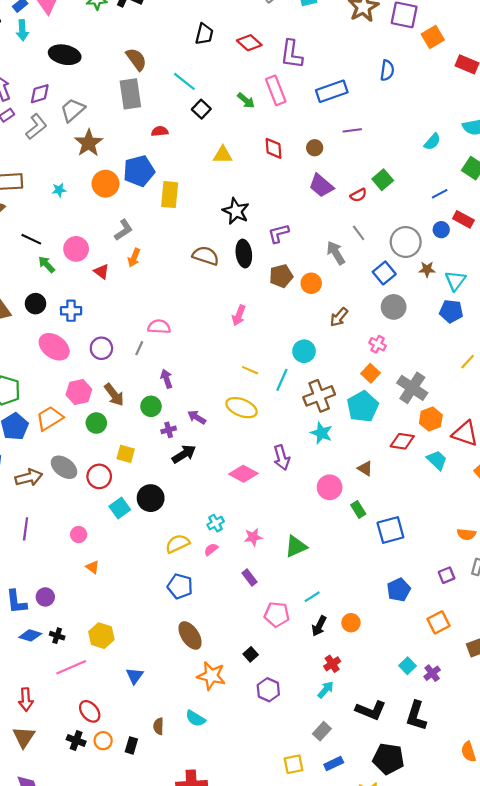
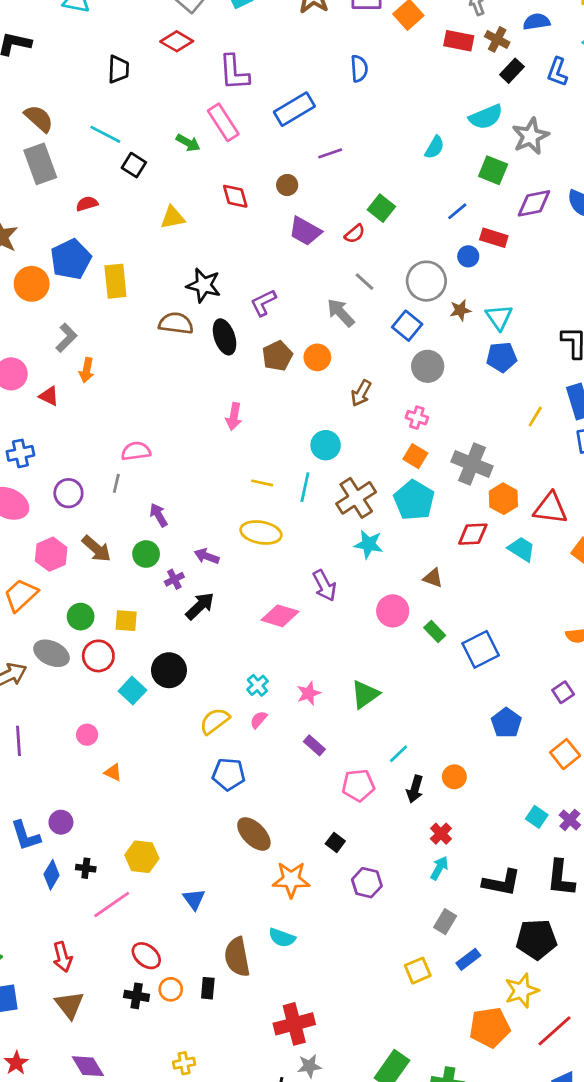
red diamond: (249, 43) -> (177, 41), moved
brown semicircle: (206, 256) -> (176, 323), moved
green circle: (96, 423) -> (81, 617), moved
blue diamond: (30, 635) -> (52, 875), turned -65
brown semicircle: (158, 726) -> (237, 957), size x1.8

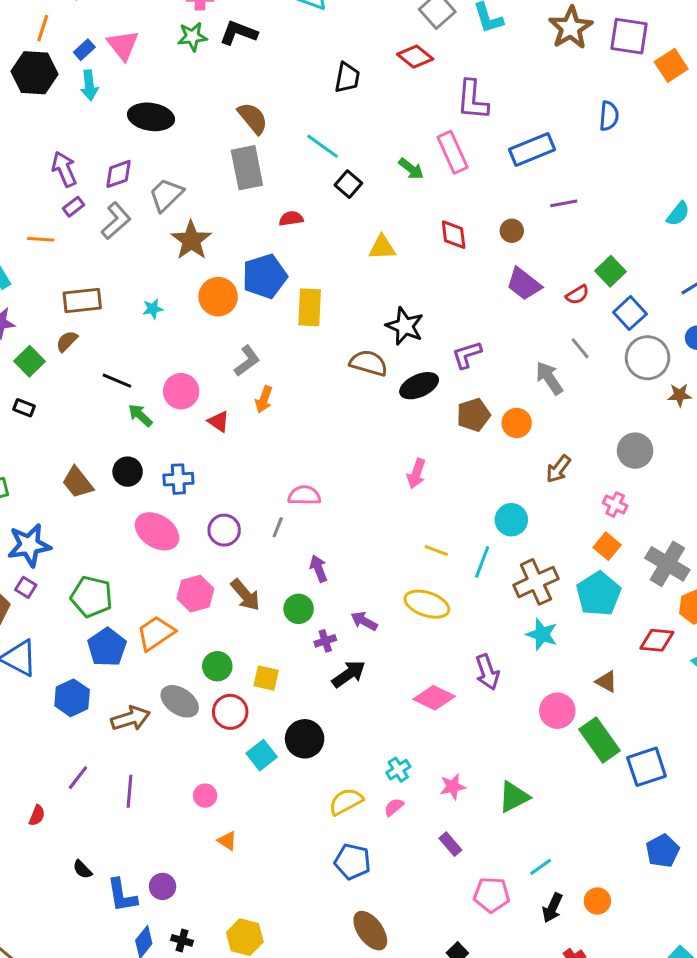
blue square: (407, 326) -> (630, 313), moved
black ellipse: (225, 337) -> (419, 386), turned 76
green rectangle: (435, 632) -> (600, 740), size x1.8

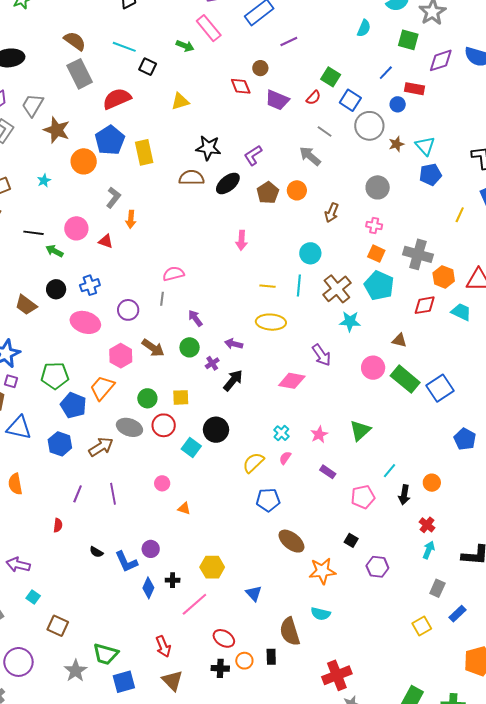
red semicircle: (291, 219) -> (117, 99), size x1.8
red diamond: (454, 235) -> (241, 86), moved

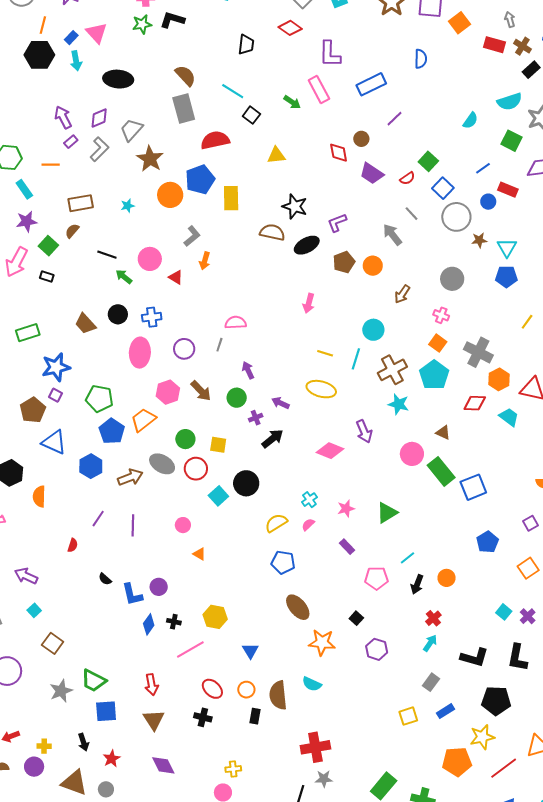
purple line: (289, 42) -> (394, 119), turned -30
pink ellipse: (85, 322) -> (140, 353), turned 64
orange circle: (244, 661) -> (246, 690), moved

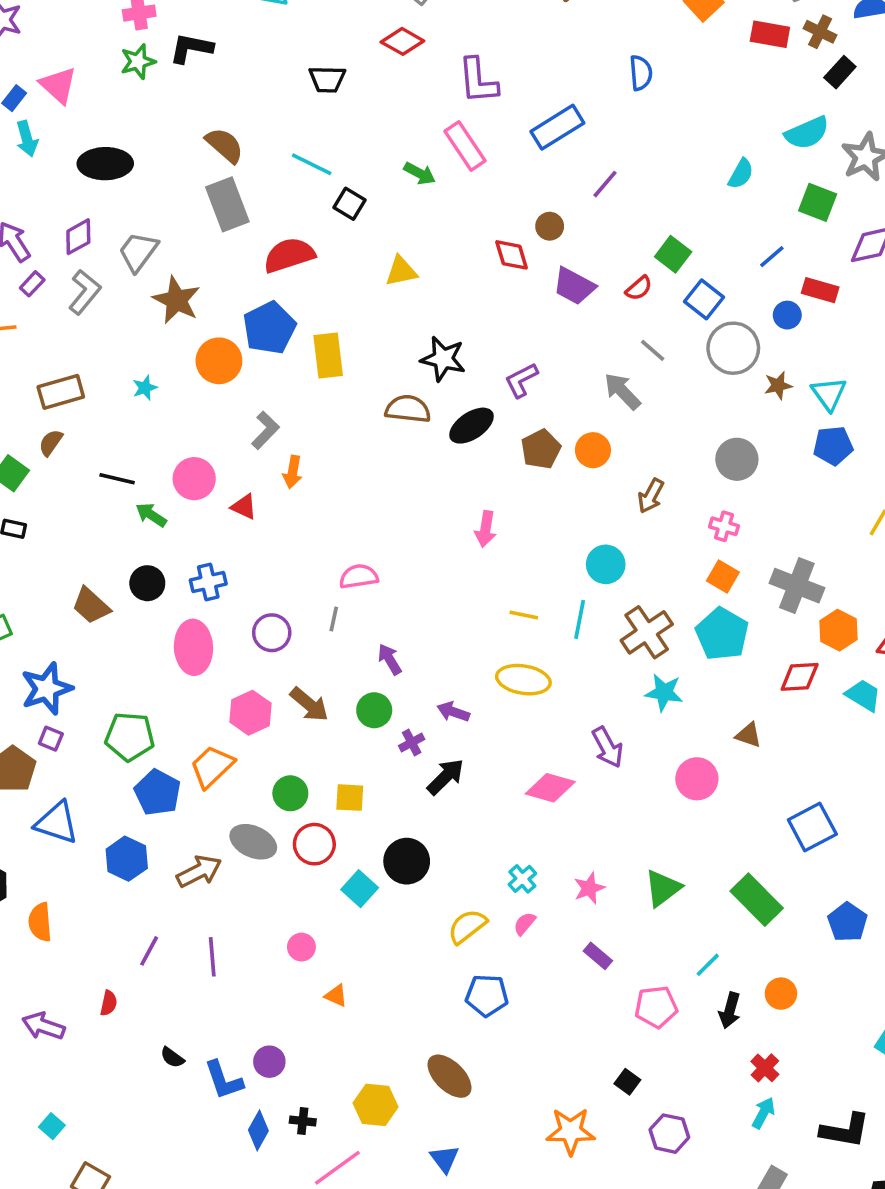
black trapezoid: (246, 45) -> (327, 79), turned 90
green rectangle: (441, 471) -> (757, 900), moved
purple arrow: (26, 576) -> (43, 1026), moved
brown ellipse: (298, 607) -> (449, 1076), moved

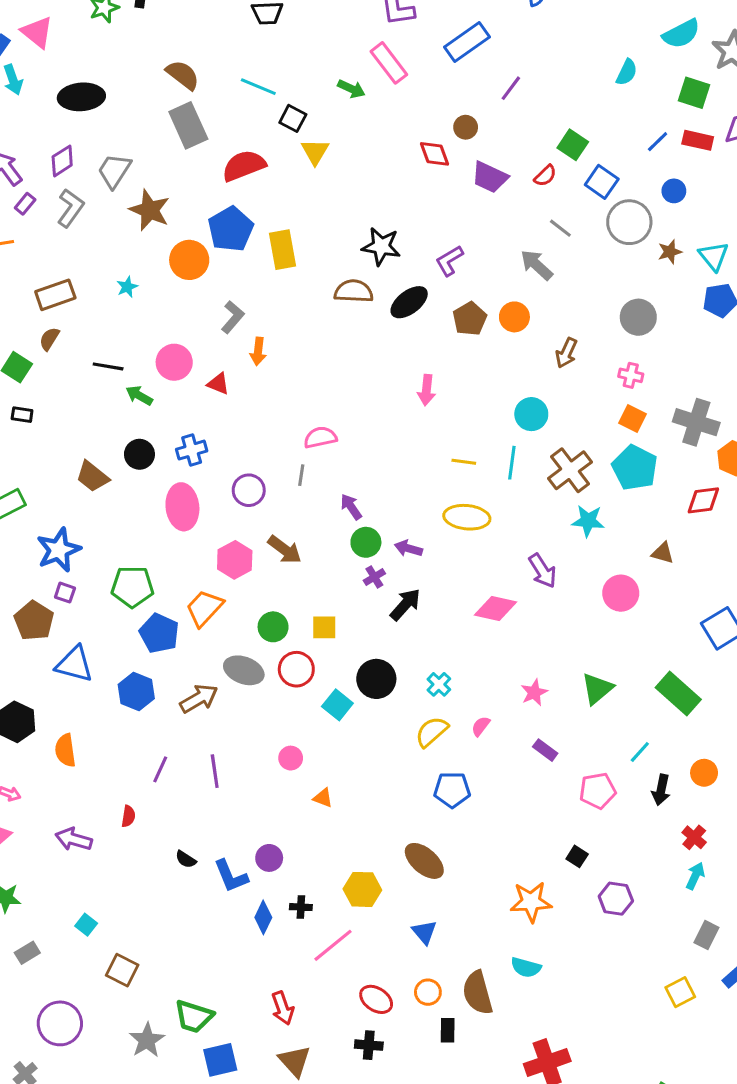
yellow triangle: (401, 271) -> (315, 152), moved, turned -44
red rectangle: (820, 290) -> (698, 140), moved
green circle: (374, 710) -> (366, 542), moved
cyan cross: (522, 879) -> (439, 684), moved

